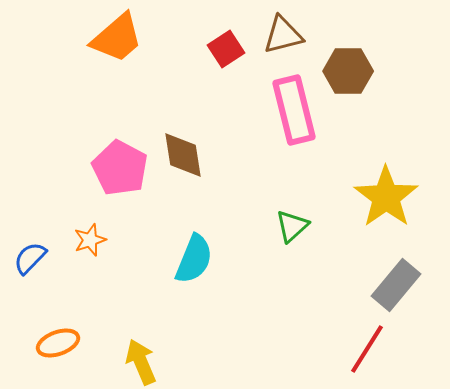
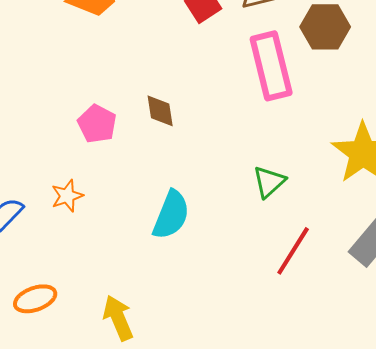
brown diamond: (183, 155) -> (160, 111), size x0.7
pink pentagon: (120, 168) -> (97, 124), size x0.7
red line: (367, 349) -> (293, 251), moved

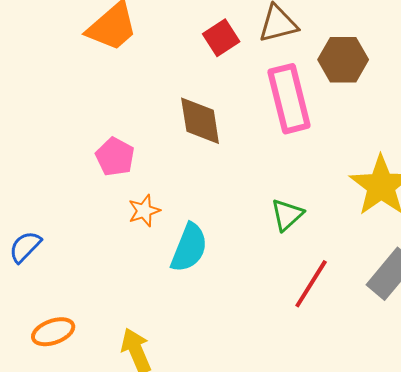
brown diamond: (160, 111) -> (200, 121), moved, size x1.5
orange star: (67, 196) -> (144, 211), moved

